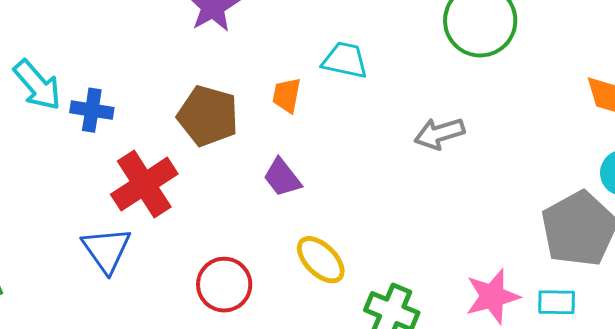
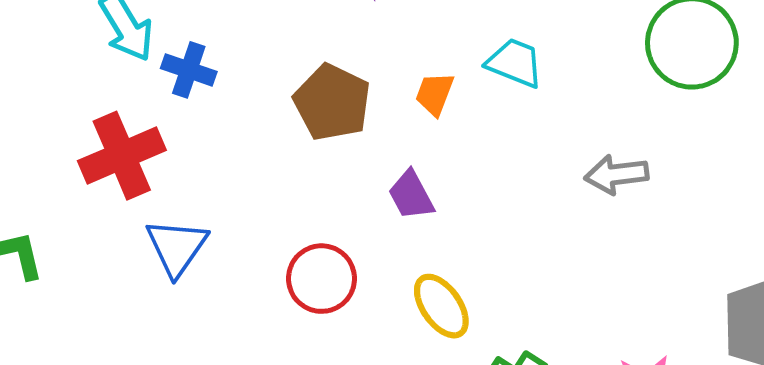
red cross: (144, 184) -> (122, 156), moved
red circle: (224, 285) -> (321, 279), moved

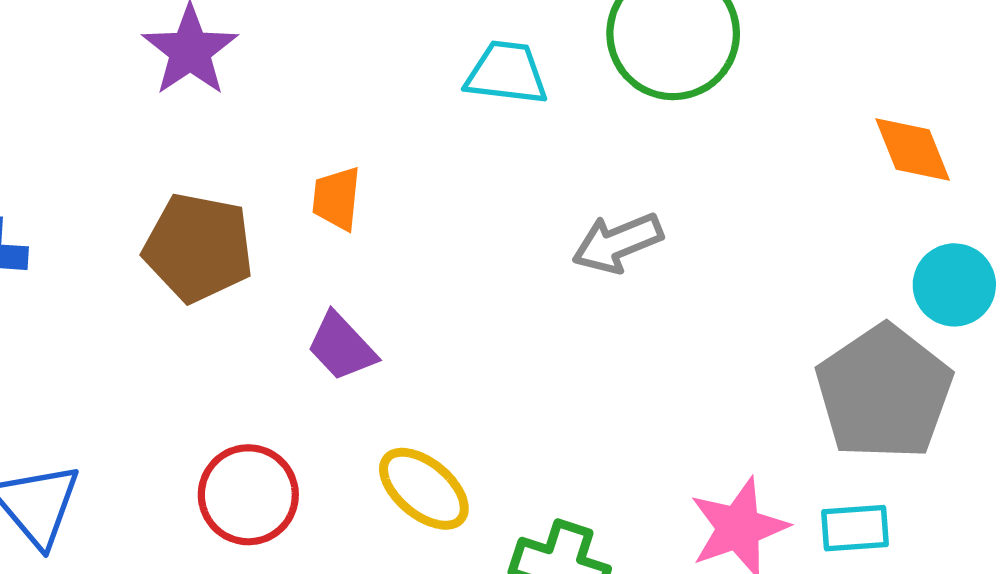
cyan trapezoid: (515, 63) -> (507, 73), moved

